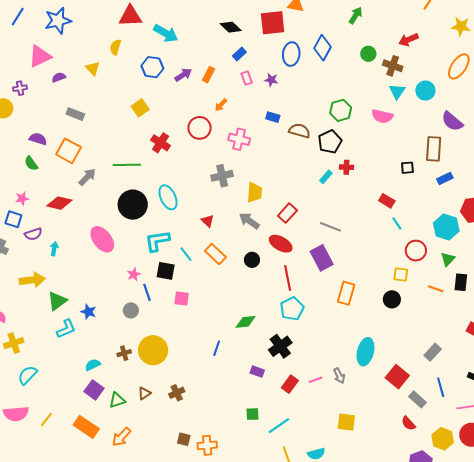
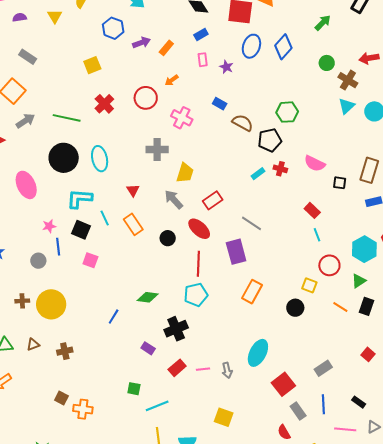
pink semicircle: (382, 116) -> (315, 164), moved

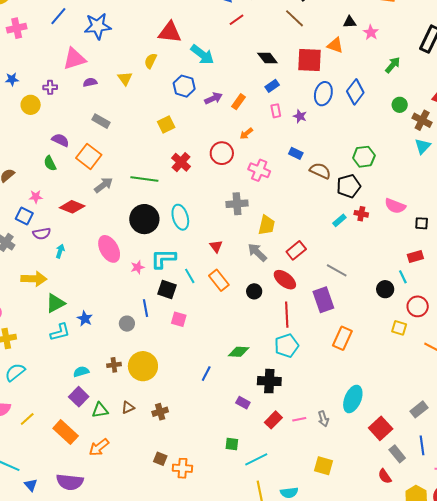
red rectangle: (312, 210) -> (415, 256), moved, turned -56
pink star: (49, 226) -> (138, 267), moved
black circle: (295, 308) -> (385, 289), moved
black cross: (176, 329) -> (269, 381), turned 30

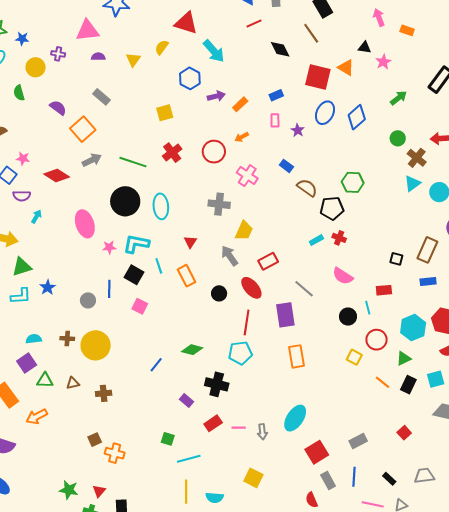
black diamond: (267, 58) -> (280, 49), moved
green semicircle: (50, 163) -> (19, 93), moved
pink semicircle: (395, 206) -> (343, 276), moved
orange rectangle: (342, 338) -> (297, 356), turned -45
brown square: (160, 459) -> (95, 440), turned 32

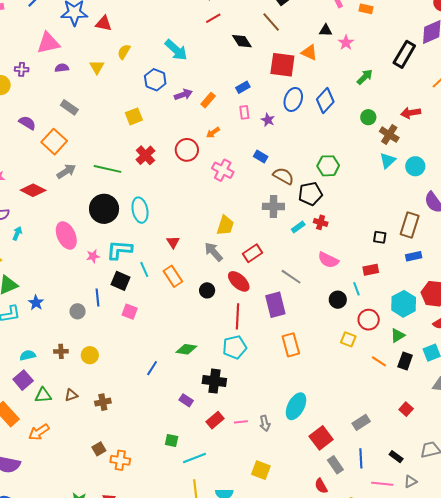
red triangle: (186, 23) -> (104, 23), moved, size x0.7
gray cross: (219, 204) -> (273, 206), moved
yellow circle: (96, 345) -> (90, 355), size x0.6

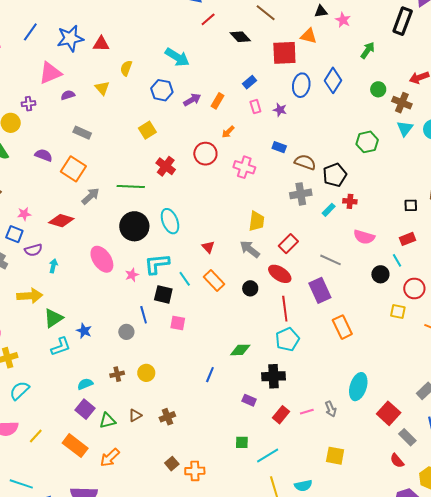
green hexagon: (328, 166) -> (367, 142), moved

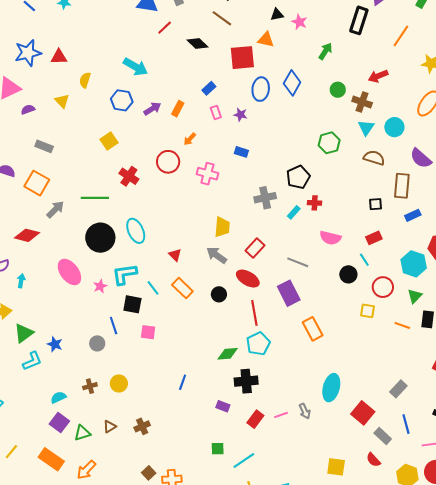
brown semicircle: (305, 162) -> (374, 158), moved
green diamond: (240, 350) -> (228, 354), moved
yellow square: (335, 456) -> (336, 467), moved

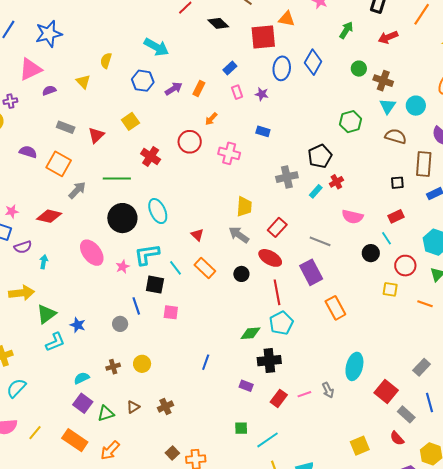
red triangle: (59, 57) -> (96, 135), moved, turned -42
red arrow: (378, 76) -> (388, 37), moved
red cross: (315, 203) -> (336, 182), turned -32
yellow square: (336, 467) -> (360, 446), turned -30

